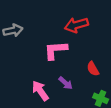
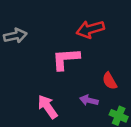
purple arrow: (65, 83) -> (89, 100), moved, turned 152

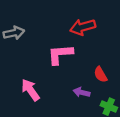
pink arrow: (48, 107) -> (30, 90), moved

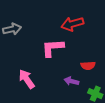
red semicircle: (100, 74) -> (88, 66), turned -64

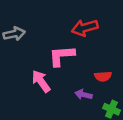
pink arrow: (27, 79) -> (41, 81), moved

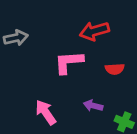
red semicircle: (103, 76) -> (115, 69), moved
pink arrow: (41, 81) -> (46, 112), moved

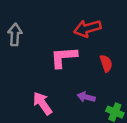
gray arrow: (16, 38) -> (15, 35), turned -75
red semicircle: (115, 69) -> (106, 63), turned -105

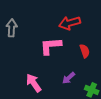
purple arrow: (86, 97) -> (69, 78), turned -56

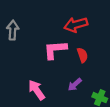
red semicircle: (85, 51) -> (82, 55), moved

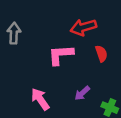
red semicircle: (82, 55) -> (101, 54), moved

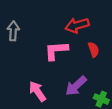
purple arrow: (82, 93) -> (76, 86), size x1.5

